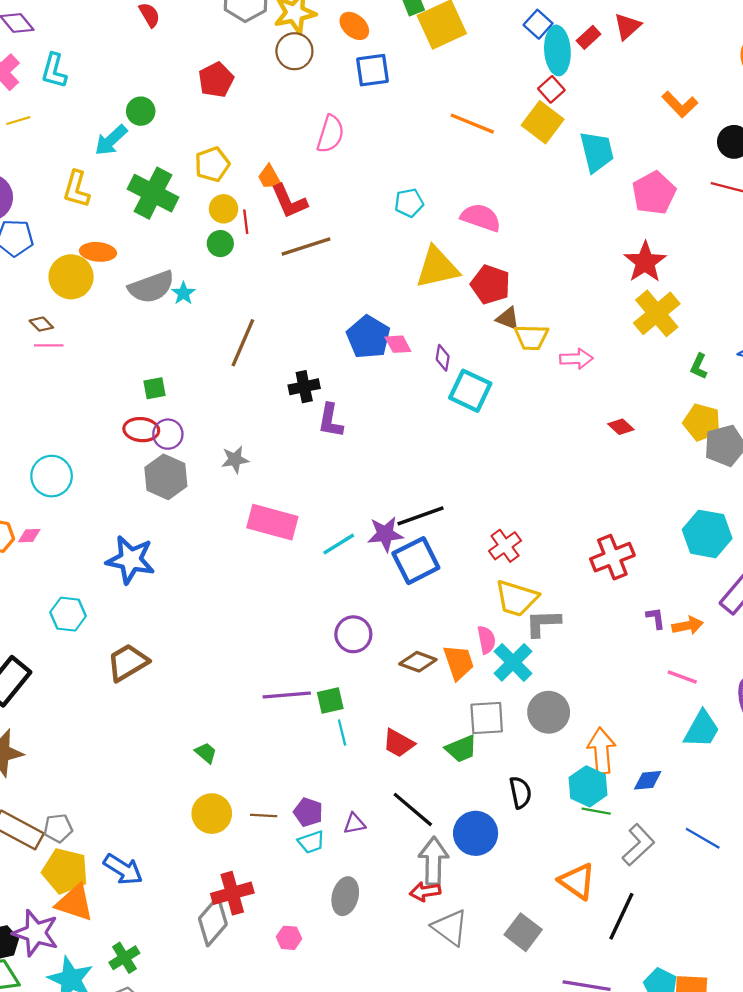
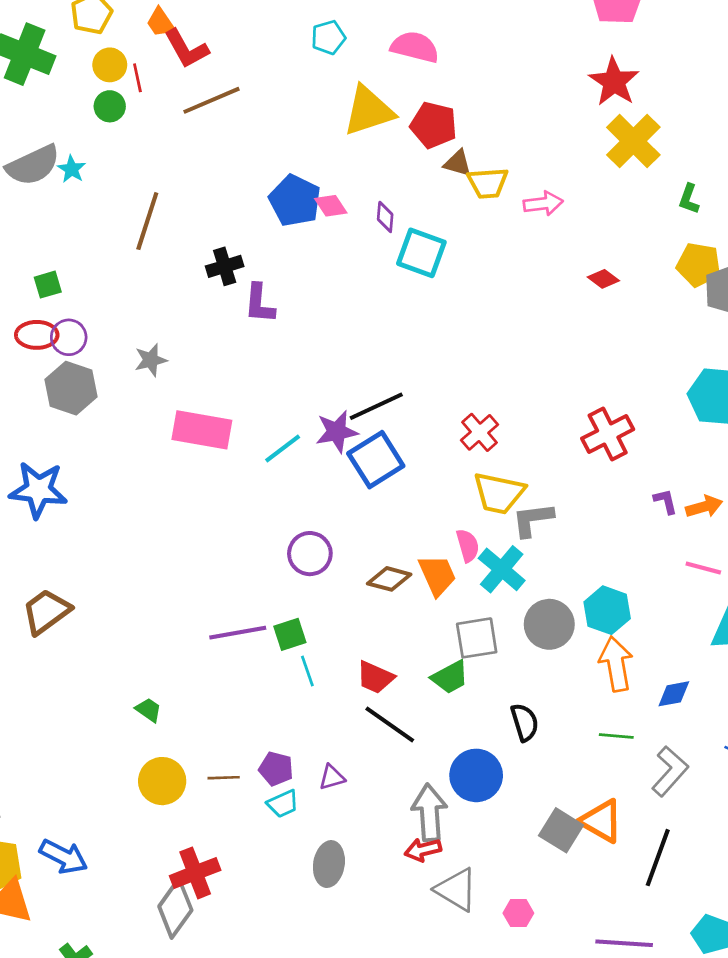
cyan hexagon: (588, 786) -> (607, 610), moved
black line: (413, 810) -> (390, 724), moved
gray square: (523, 932) -> (561, 830), moved
pink hexagon: (289, 938) -> (518, 913), moved

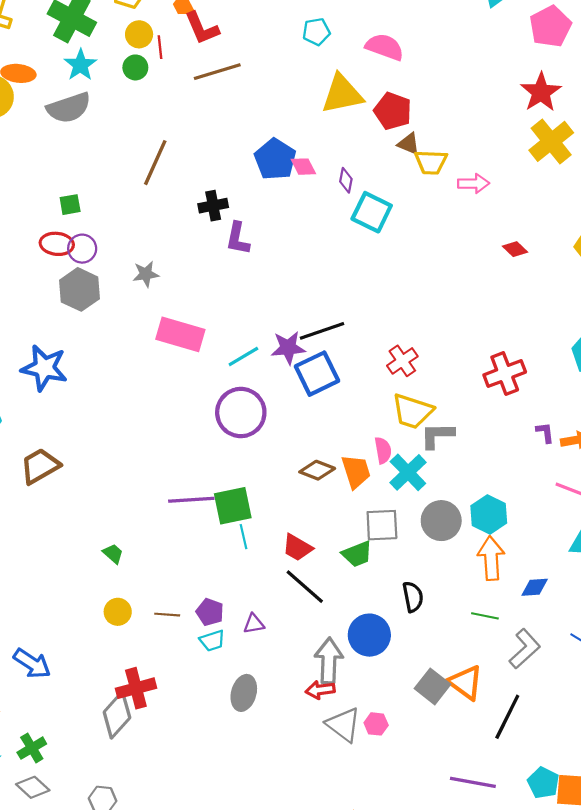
cyan star: (72, 169) -> (80, 65), moved, size x1.4
purple circle: (310, 554) -> (241, 413), moved, size x1.4
green square: (290, 634) -> (233, 506), size x1.5
yellow circle: (162, 781) -> (118, 612), size x0.7
pink hexagon: (518, 913) -> (376, 724), moved

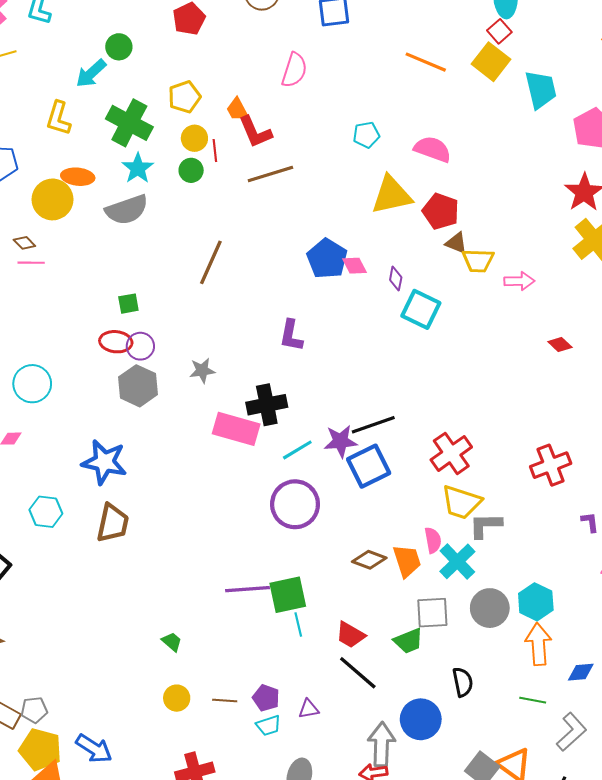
black cross: (213, 206) -> (267, 405), moved, size x1.4
red cross: (402, 361) -> (451, 453), size x1.4
brown trapezoid: (40, 466) -> (113, 523), moved, turned 132

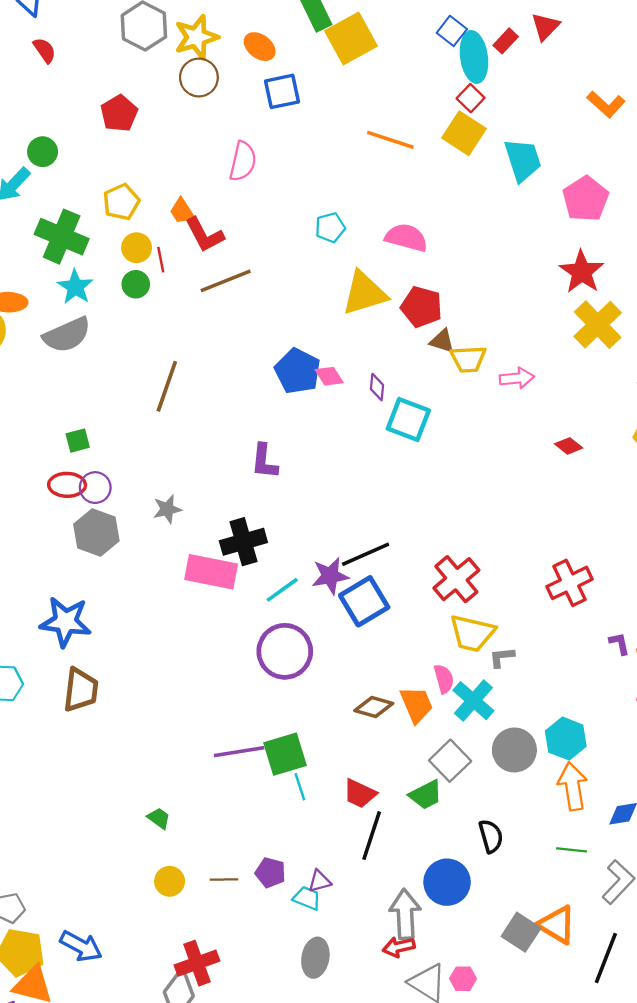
gray L-shape: (485, 525) -> (502, 657), size x0.7
gray square: (432, 613) -> (450, 761), turned -36
black line: (358, 673) -> (372, 836), turned 72
cyan trapezoid: (269, 725) -> (307, 898), moved, turned -135

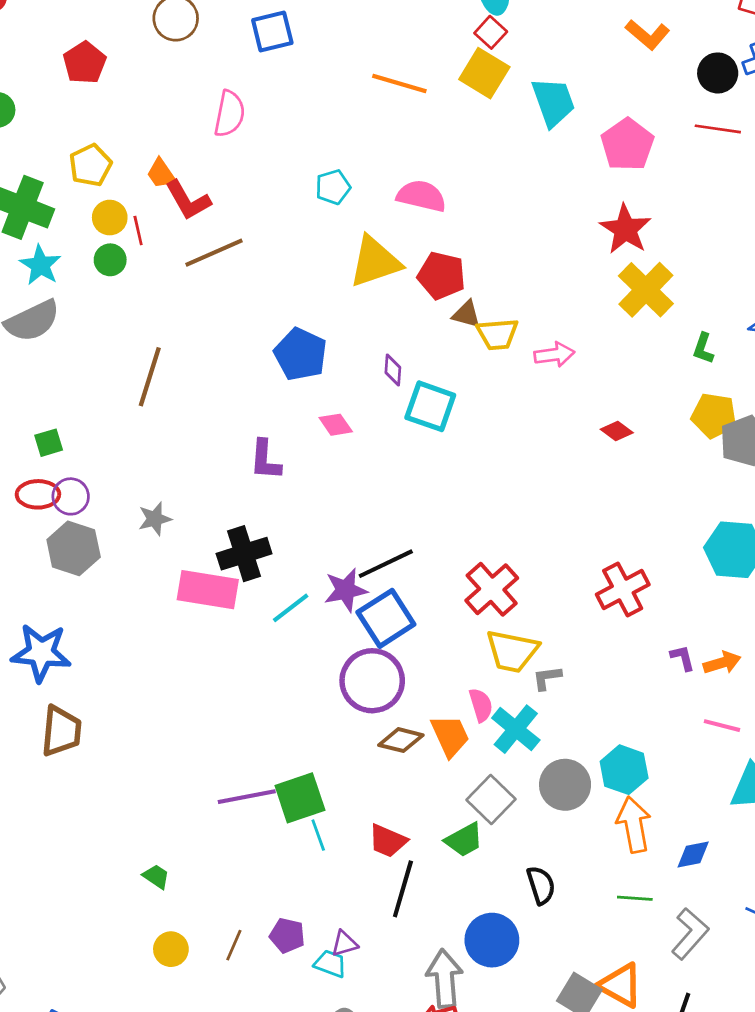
pink diamond: (329, 376) -> (336, 425), moved
purple circle: (285, 651) -> (372, 681), moved
brown line: (224, 880) -> (234, 945), turned -64

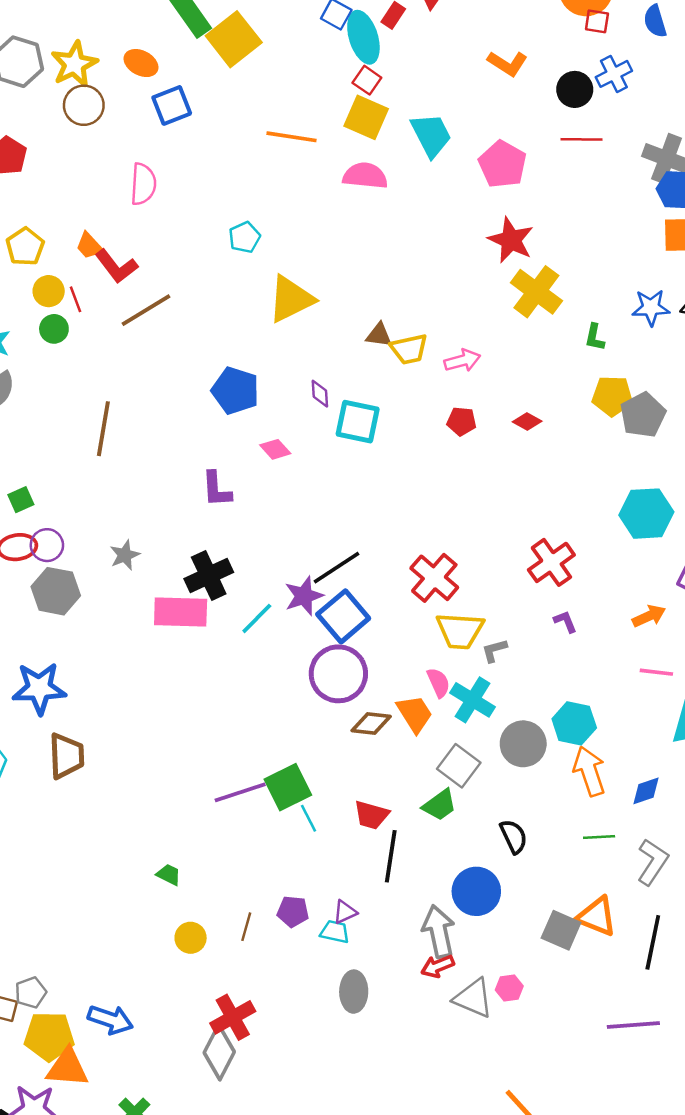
pink semicircle: (421, 196) -> (365, 176), moved
red pentagon: (441, 276) -> (462, 421), moved, size x0.7
purple L-shape: (683, 658) -> (565, 622), moved

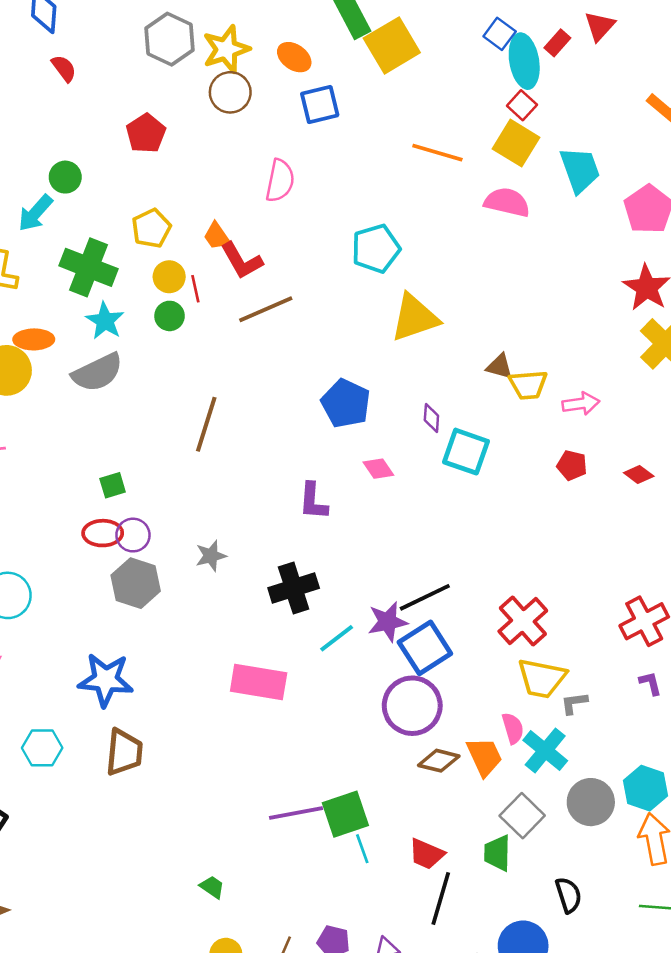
cyan pentagon: (244, 237) -> (376, 249), size x1.5
pink rectangle: (181, 612) -> (259, 682), moved
green trapezoid: (440, 805) -> (497, 853), turned 120

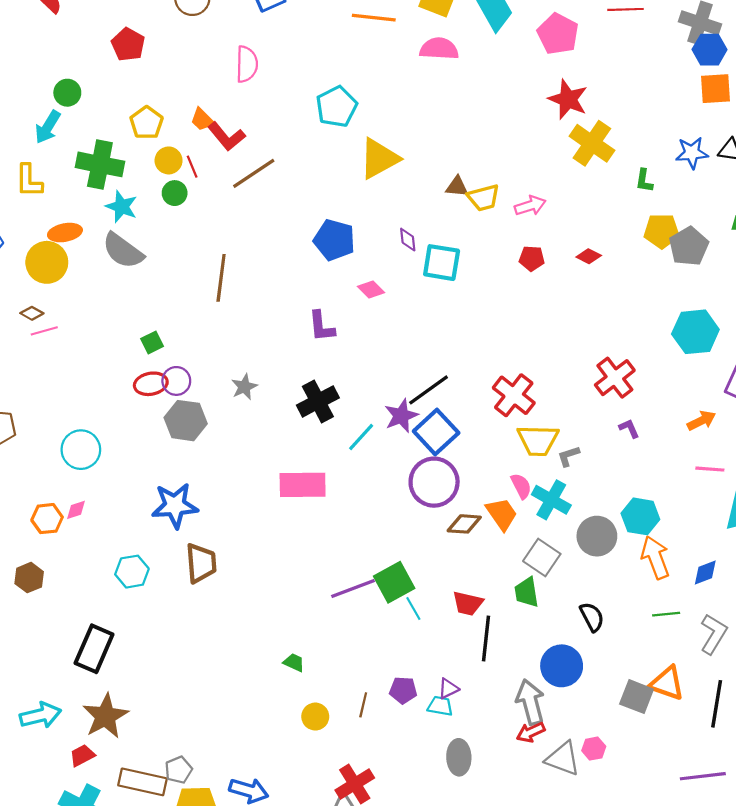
gray semicircle: (97, 372) -> (123, 251), turned 72

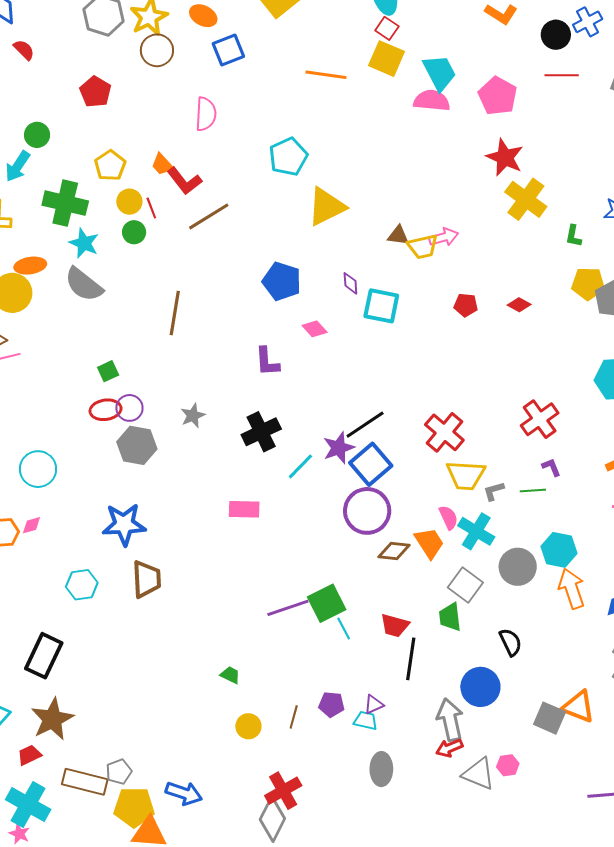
pink semicircle: (439, 49) -> (432, 101), moved
pink arrow: (530, 206) -> (444, 237), moved
pink rectangle: (303, 485) -> (244, 509), size x0.7
green line: (666, 614) -> (533, 490), moved

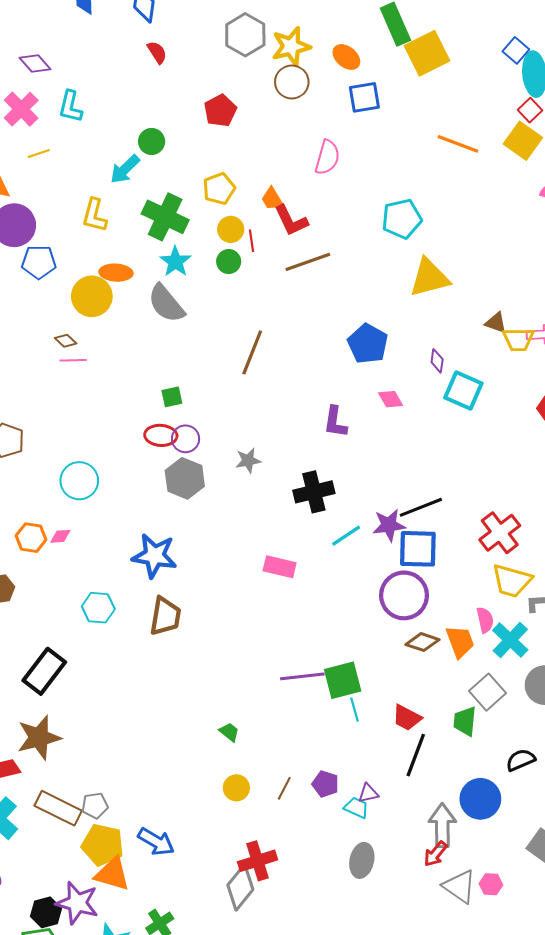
blue square: (371, 464) -> (418, 549), turned 30
black semicircle: (510, 642) -> (521, 760), turned -100
red arrow: (449, 748) -> (435, 854), turned -40

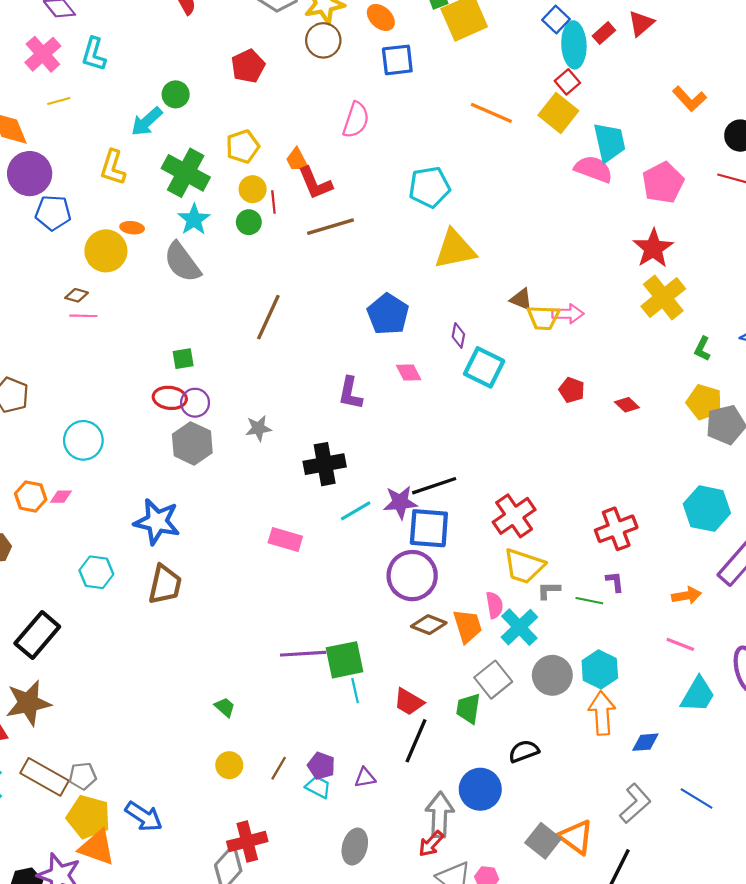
orange ellipse: (116, 273) -> (132, 228), size x0.7
brown diamond: (66, 341) -> (77, 295), turned -30
cyan trapezoid: (356, 808) -> (318, 787), moved

